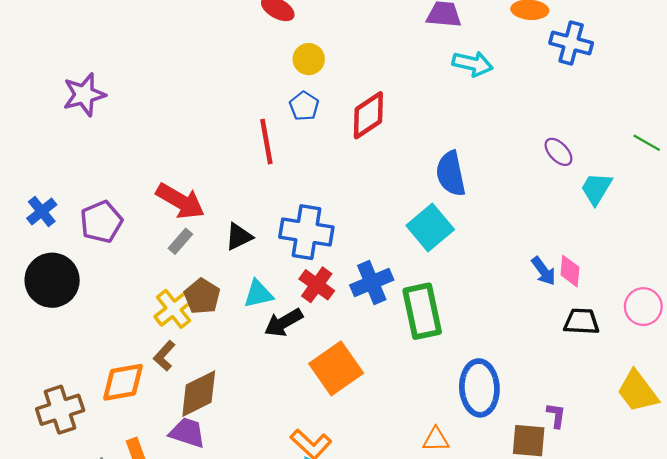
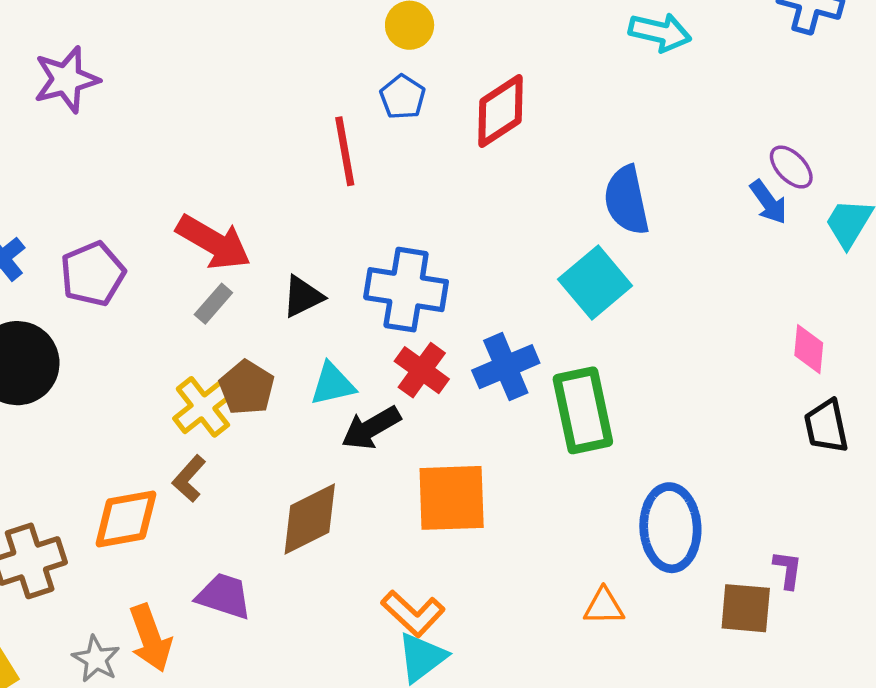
blue arrow: (544, 271) -> (768, 202), moved
black trapezoid: (581, 321) -> (826, 426), turned -105
orange square: (336, 368) -> (452, 498), turned 33
brown diamond: (199, 394) -> (310, 519), moved

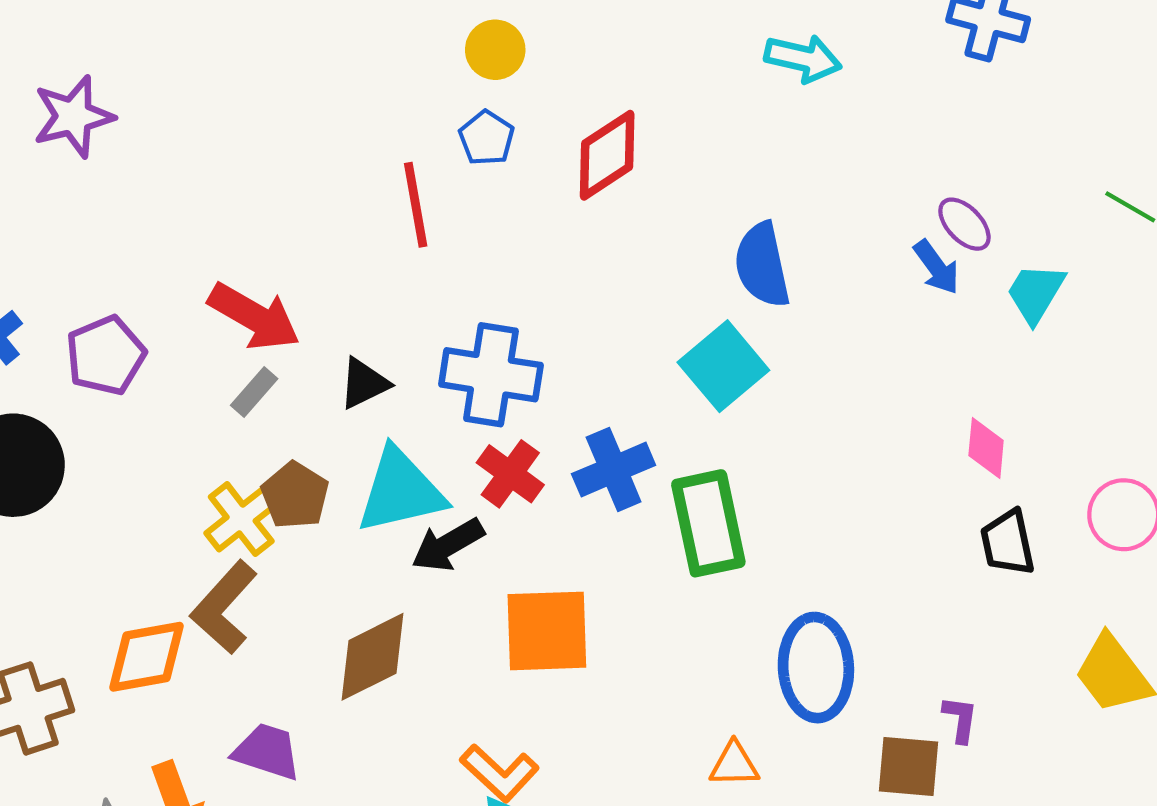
cyan triangle: (332, 384) -> (401, 491), size x1.6
brown L-shape: (189, 479) -> (224, 607), size x1.6

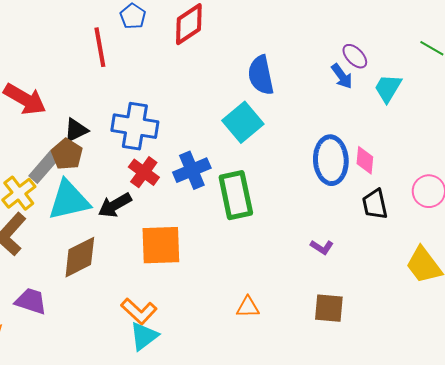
gray rectangle: (254, 392) -> (44, 167), moved, size x1.4
cyan triangle: (401, 491) -> (69, 200), moved
brown pentagon: (295, 495) -> (67, 154), moved
blue ellipse: (816, 668) -> (331, 160), moved
purple L-shape: (960, 719) -> (322, 247), moved, turned 115

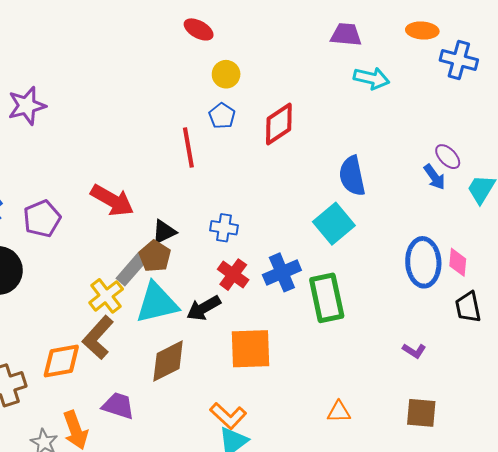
blue cross: (135, 126) -> (224, 228), size x0.6

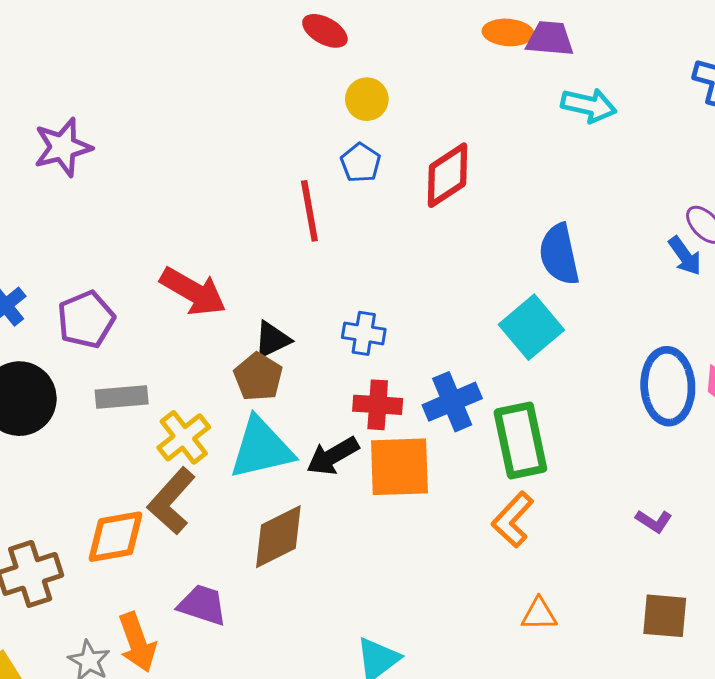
orange ellipse: (422, 30) -> (508, 32), moved
gray rectangle: (131, 269) -> (122, 397), moved, turned 44
red cross: (233, 275) -> (378, 405), turned -32
orange square: (250, 349) -> (399, 467), moved
orange L-shape: (228, 416) -> (513, 520), moved, turned 90

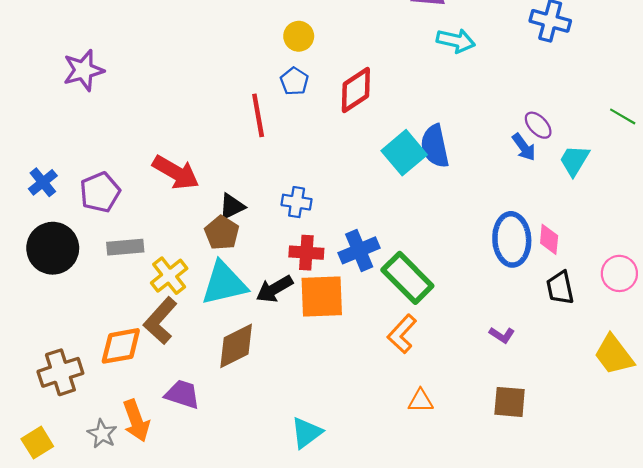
cyan square: (531, 327) -> (404, 153), moved
green rectangle: (520, 440) -> (407, 278), turned -33

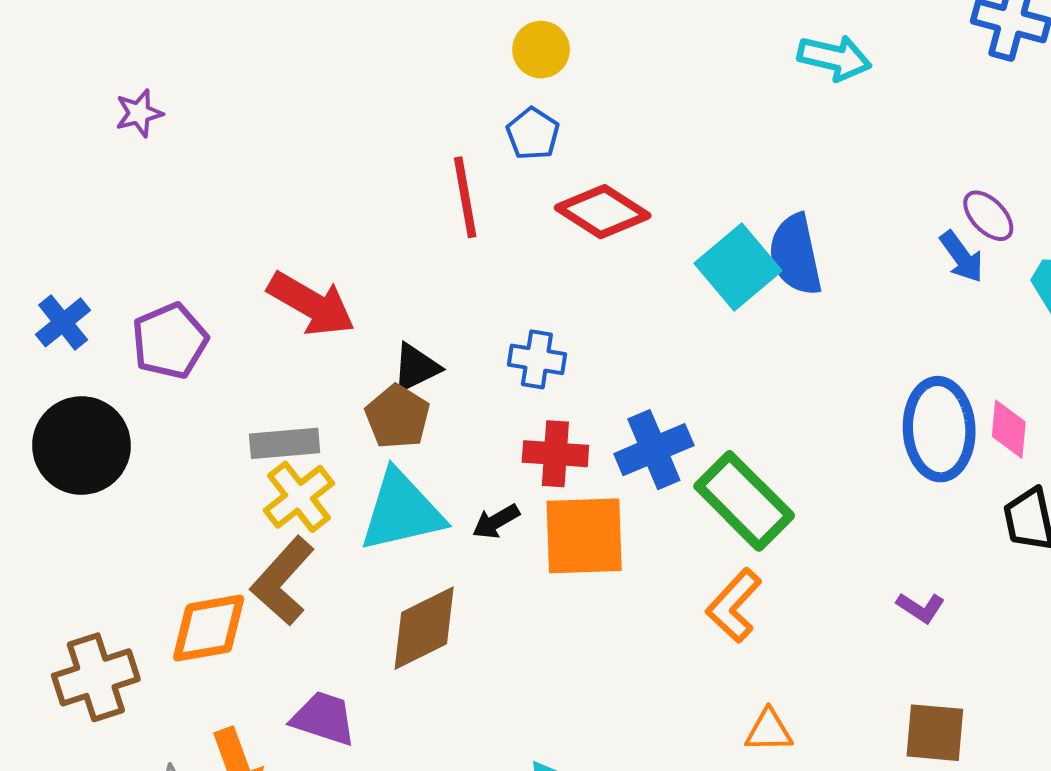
purple star: (83, 70) -> (139, 113), size x0.6
red diamond: (356, 90) -> (603, 212), moved, turned 66
gray rectangle: (125, 247) -> (285, 443), moved
black arrow: (275, 289) -> (496, 521), size x0.7

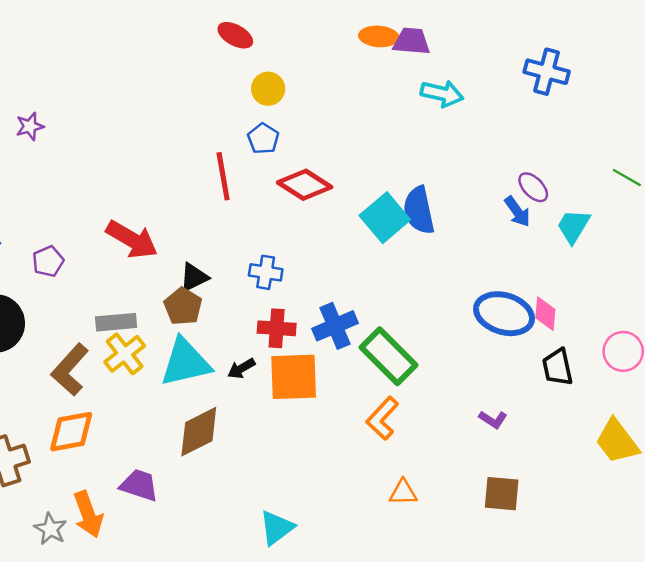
purple pentagon: (170, 341) -> (48, 261), size x0.7
blue ellipse: (939, 429) -> (504, 314), turned -70
brown L-shape: (283, 581) -> (70, 370), moved

